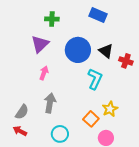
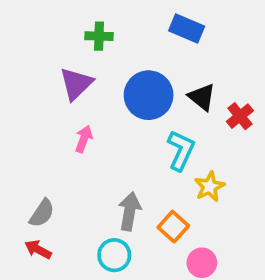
red cross: (126, 61) -> (240, 116), turned 32
gray arrow: (50, 103) -> (129, 211), moved
yellow star: (110, 109) -> (209, 187), moved

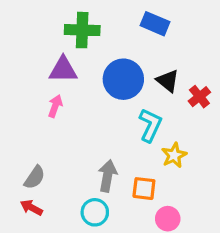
green cross: (99, 36) -> (82, 30), size x1.5
purple triangle: (76, 84) -> (63, 70), turned 44
pink arrow: (84, 139) -> (55, 106), moved
orange square: (173, 227) -> (144, 189), turned -35

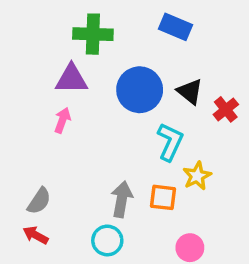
orange square: (144, 189) -> (163, 197), moved

